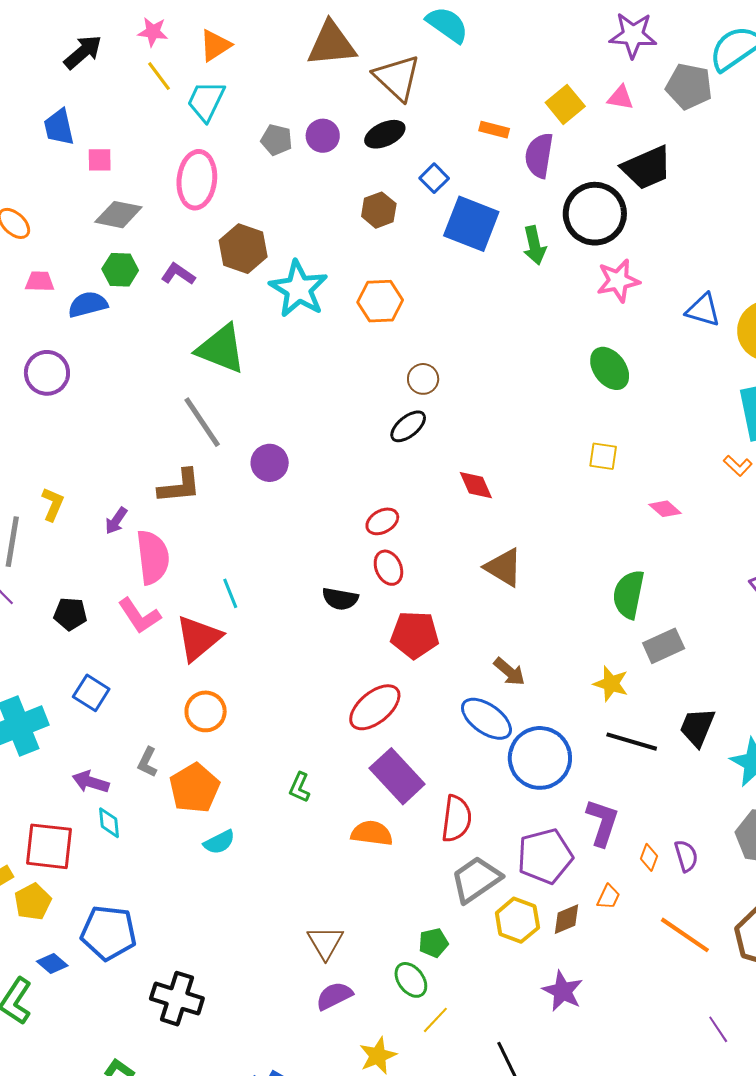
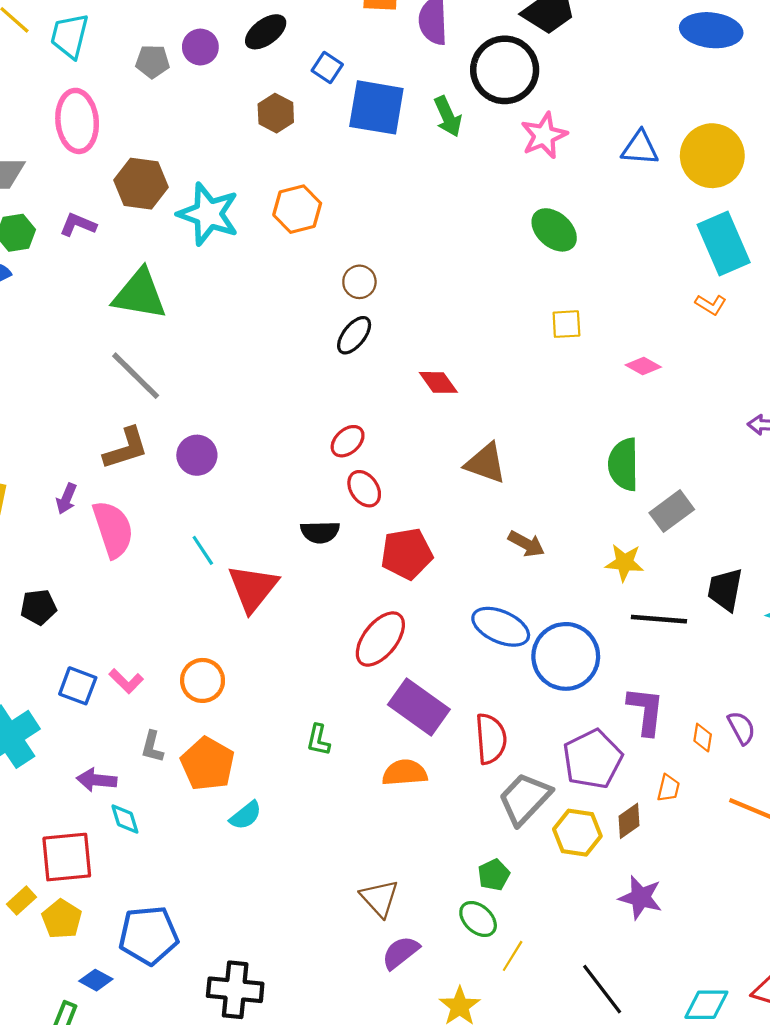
purple circle: (270, 463) -> (197, 455), moved
pink L-shape: (139, 616) -> (126, 681), moved, size x0.7
red triangle: (198, 638) -> (253, 588), moved
brown arrow: (509, 672) -> (526, 544), moved

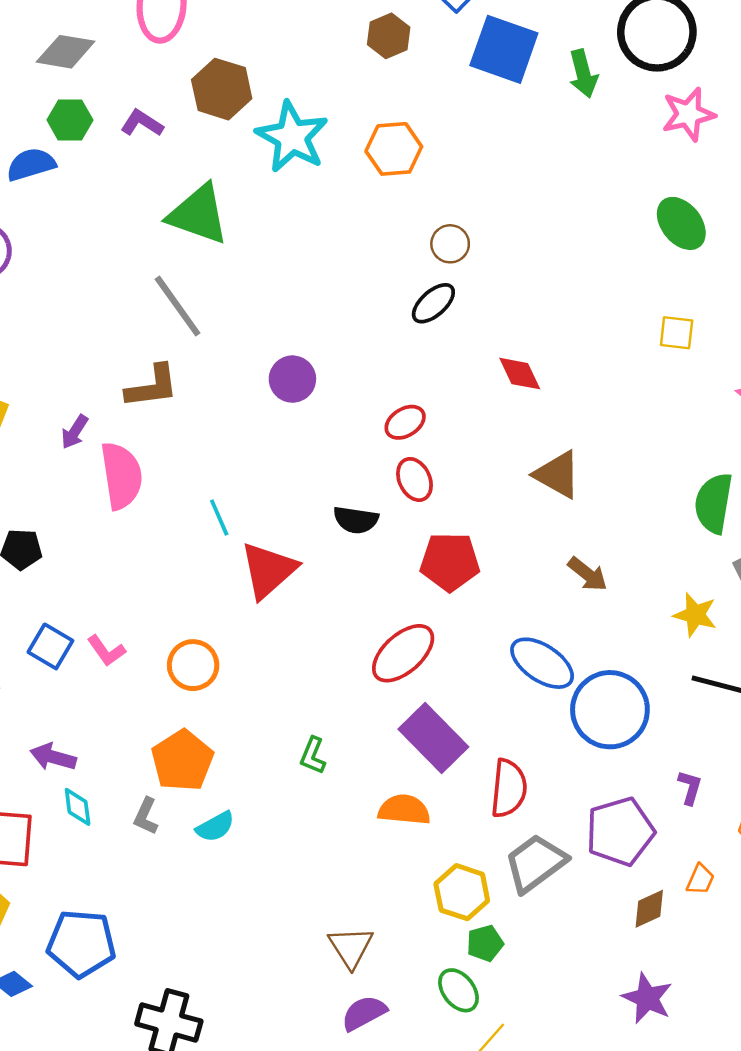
purple circle: (197, 455) -> (292, 379), moved
purple L-shape: (646, 711) -> (690, 787), size x0.6
gray L-shape: (152, 747) -> (146, 816), moved
yellow hexagon: (577, 833) -> (462, 892), moved

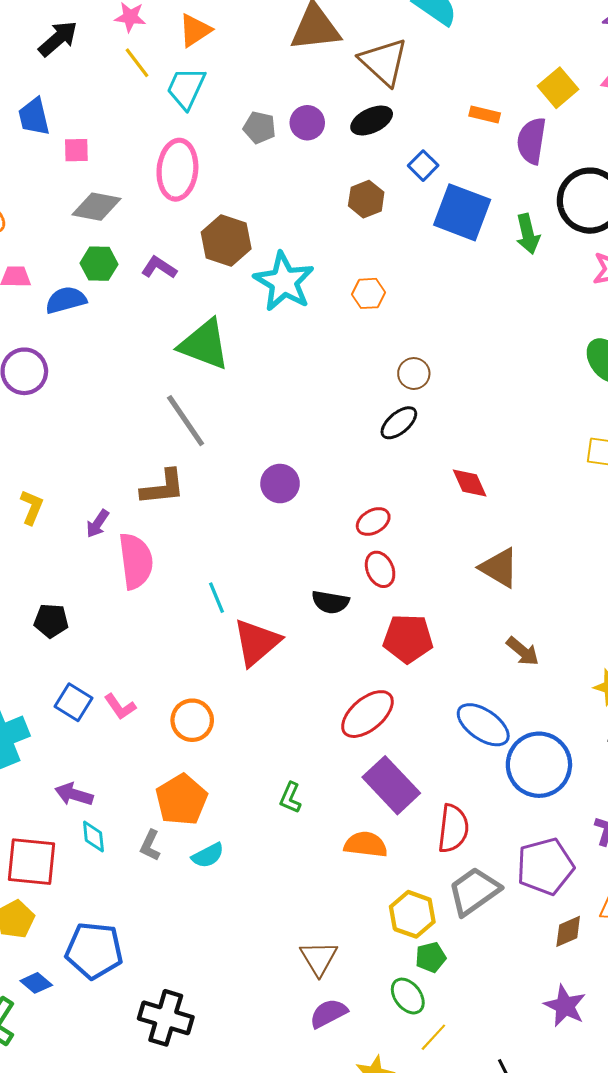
orange hexagon: (394, 149) -> (369, 293), size x0.7

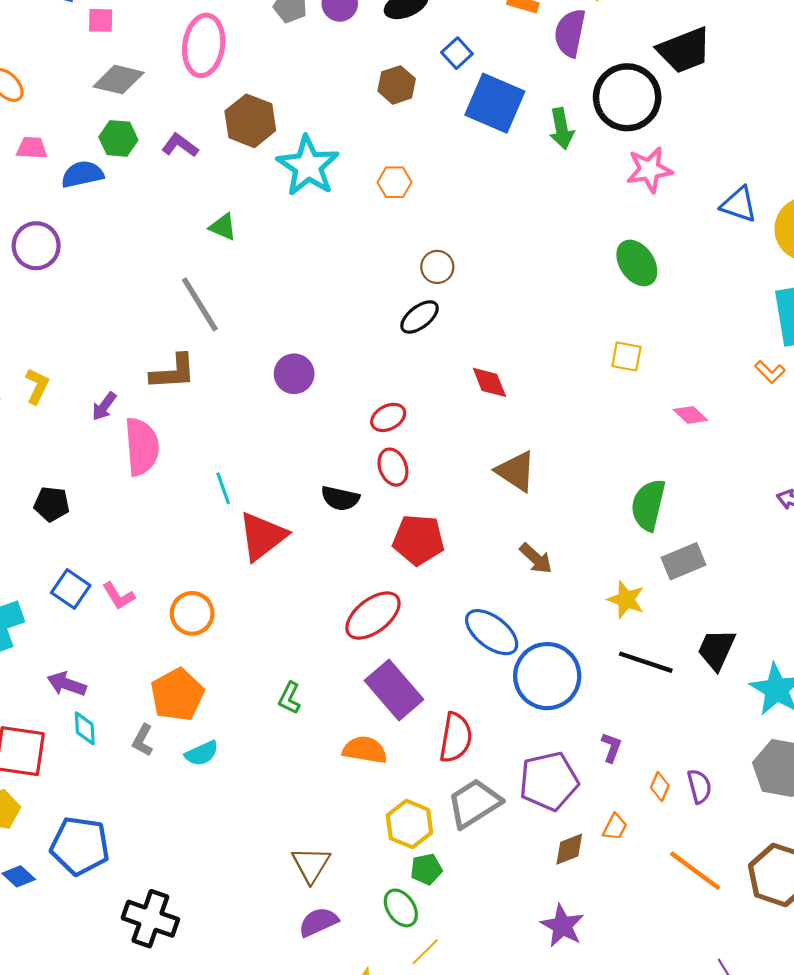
green triangle: (204, 345) -> (223, 227), size x0.5

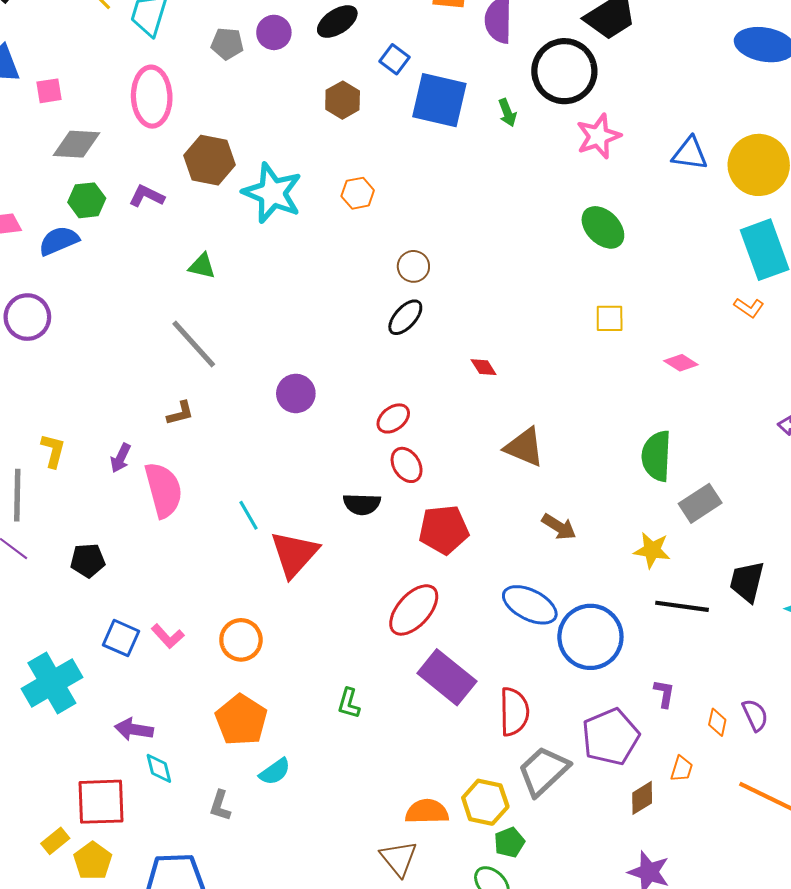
green arrow: (561, 129) -> (507, 113), size x0.7
brown L-shape: (173, 372) -> (180, 413), size x0.6
red diamond: (489, 382) -> (484, 367), size x0.7
gray L-shape: (143, 740) -> (220, 806), moved
orange semicircle: (365, 750) -> (427, 812), moved

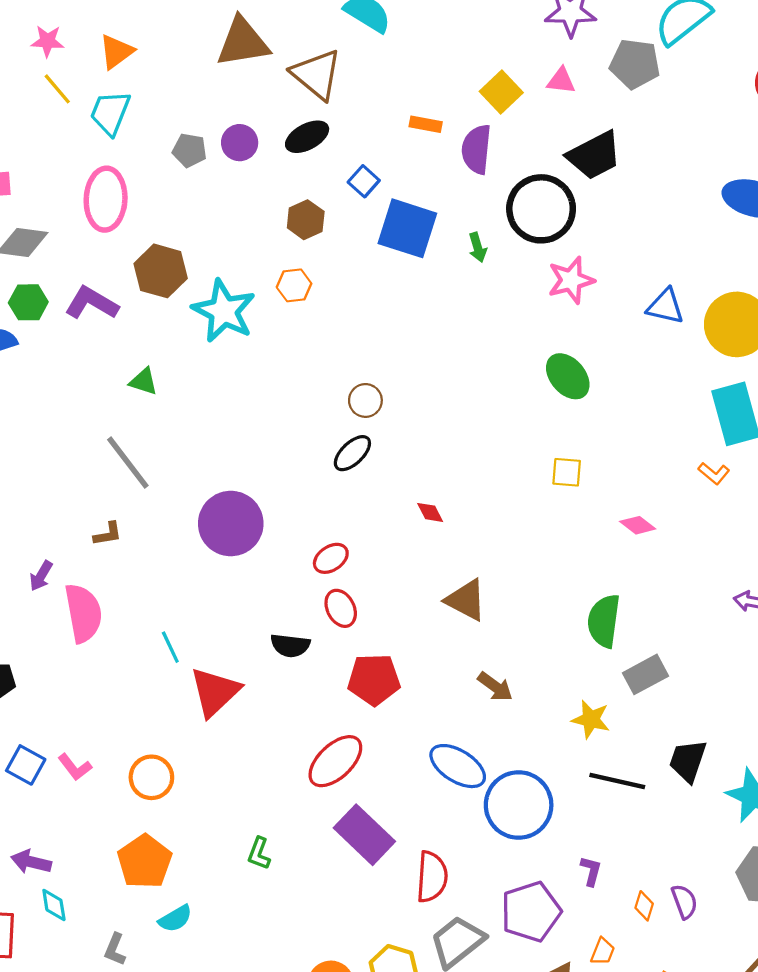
orange hexagon: (358, 193) -> (294, 285), moved
purple L-shape: (147, 196) -> (92, 303), size x1.4
purple circle: (296, 393) -> (231, 524), size x1.6

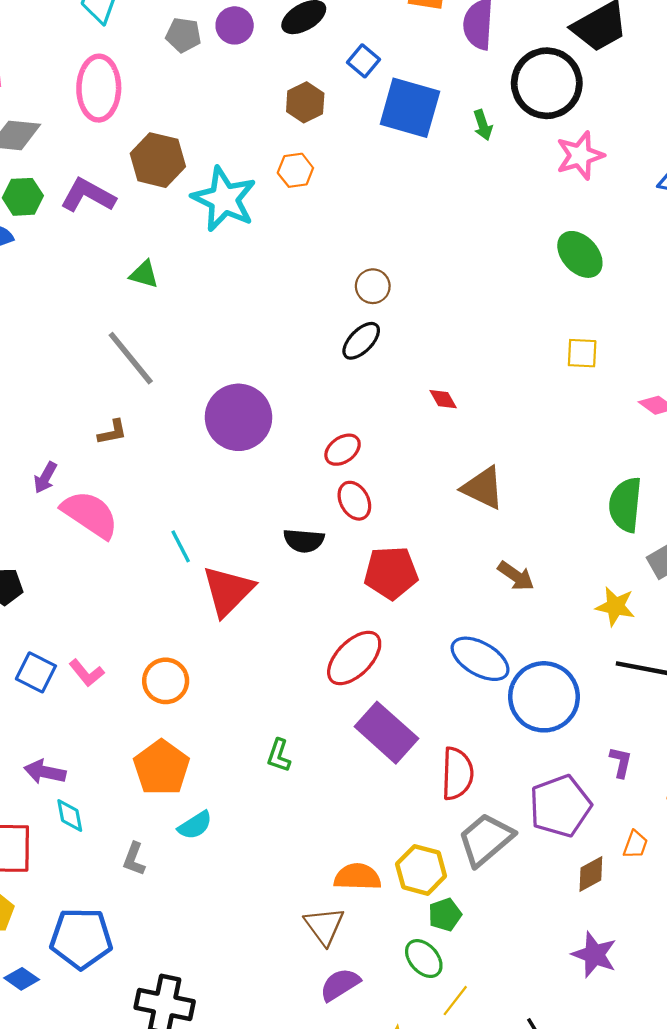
pink semicircle: (83, 613) -> (90, 514), turned -44

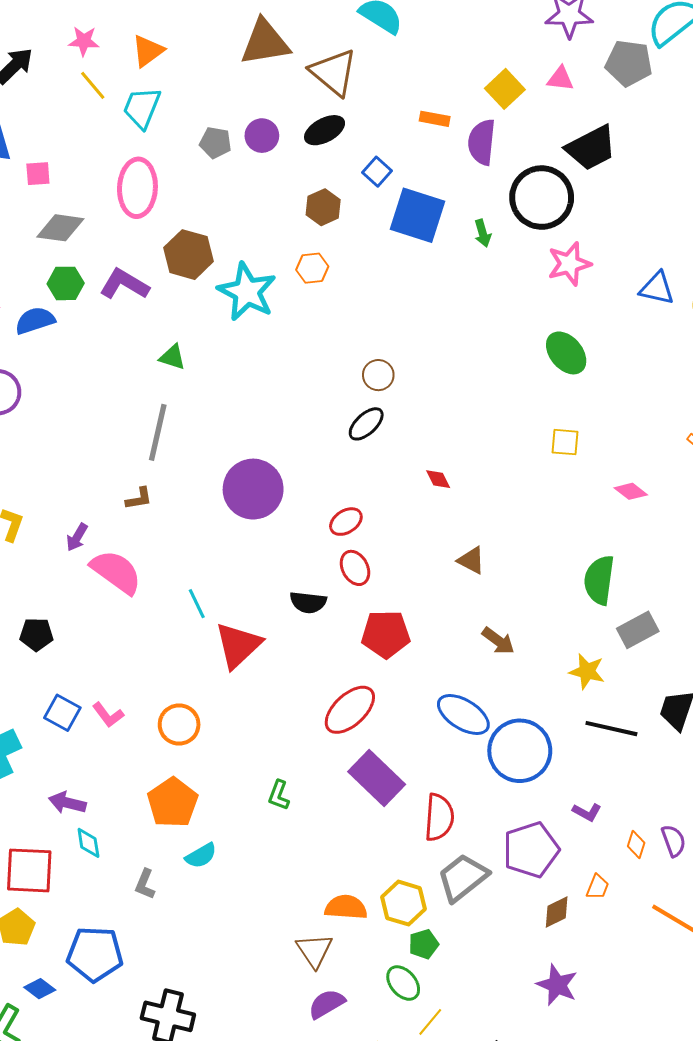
gray line: (131, 358) -> (158, 432), turned 50
brown triangle: (483, 488) -> (471, 560), size x0.7
purple L-shape: (621, 762) -> (587, 812), turned 104

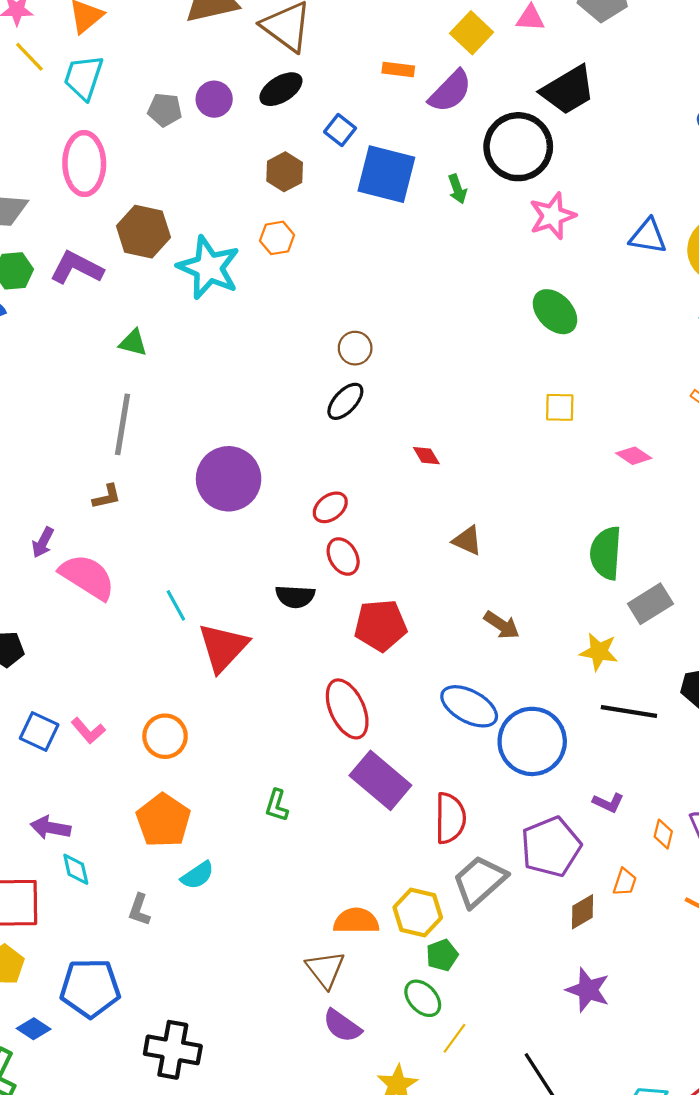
purple semicircle: (482, 142) -> (450, 91), turned -138
red ellipse: (350, 710) -> (347, 709), turned -68
purple semicircle: (327, 1004) -> (342, 1026), turned -111

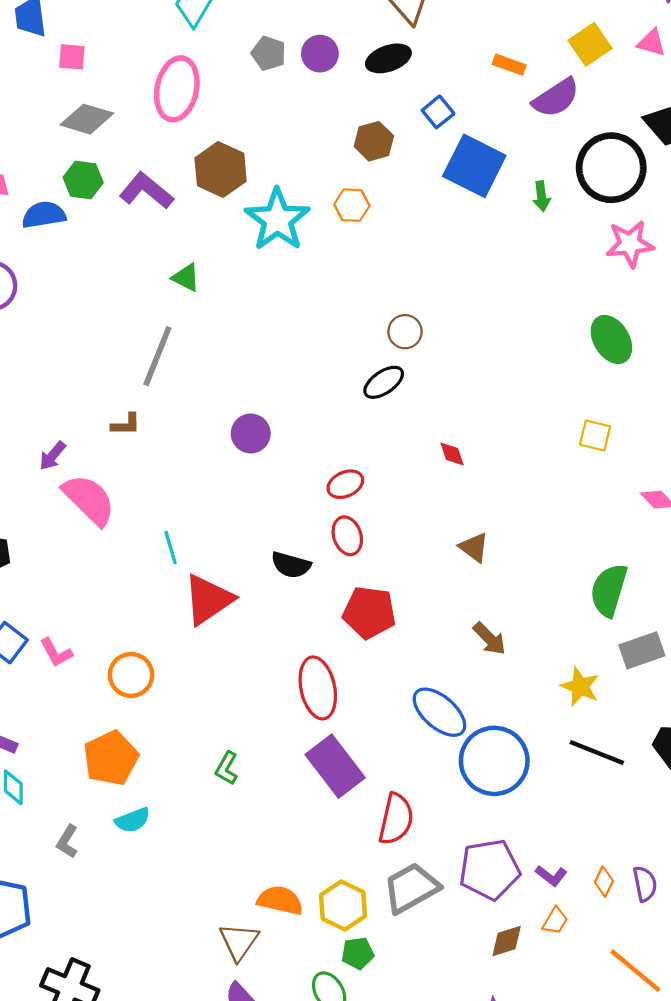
purple circle: (229, 479) -> (251, 433), size x0.6
purple L-shape: (608, 803) -> (551, 876), moved

